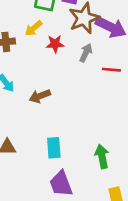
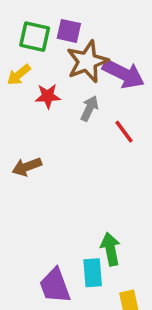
red line: (111, 70) -> (124, 132), turned 48
cyan rectangle: (54, 148) -> (93, 273), moved

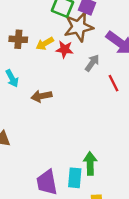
brown star: (87, 61) -> (79, 27), moved
yellow arrow: (19, 75) -> (45, 44), moved

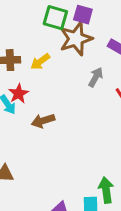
red star: (65, 49) -> (19, 94), moved, turned -30

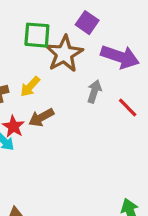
purple square: (83, 15) -> (87, 23), moved, turned 30
brown arrow: (43, 121) -> (41, 117), moved

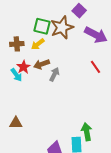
green square: (37, 35) -> (42, 26), moved
gray arrow: (94, 91) -> (54, 74), moved

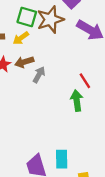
red line: (95, 67) -> (85, 81), moved
green arrow: (87, 132) -> (77, 101), moved

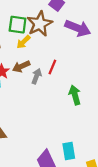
yellow arrow: (21, 38) -> (23, 42), moved
red line: (85, 81) -> (52, 67), moved, turned 64

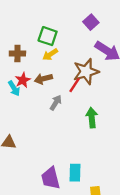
brown star: (40, 24) -> (86, 72), moved
gray arrow: (37, 76) -> (56, 103), moved

